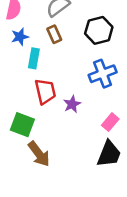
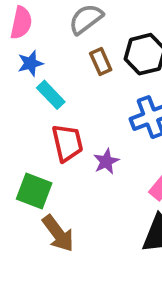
brown rectangle: (54, 34) -> (101, 62), moved
cyan rectangle: (34, 58) -> (51, 95), turned -54

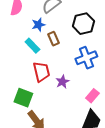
brown rectangle: (101, 62) -> (53, 39), moved
blue star: (30, 63) -> (38, 25), moved

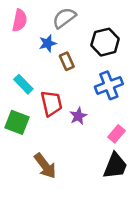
cyan rectangle: (32, 46) -> (23, 84), moved
green square: (23, 98) -> (17, 122), moved

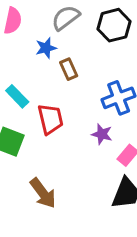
black hexagon: (105, 42) -> (114, 25), moved
purple star: (78, 116) -> (102, 134), moved, turned -30

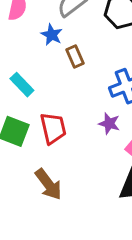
blue star: (46, 48) -> (52, 35), turned -30
red trapezoid: (50, 119) -> (53, 128), moved

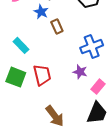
brown arrow: (48, 184) -> (55, 116), moved

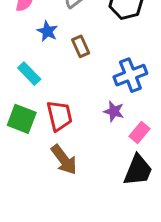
blue star: (41, 12) -> (47, 31), moved
brown arrow: (55, 116) -> (64, 160), moved

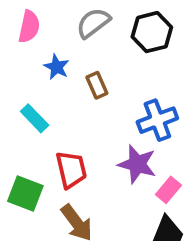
purple star: (114, 111) -> (137, 164), size x1.5
green square: (22, 119) -> (25, 193), moved

